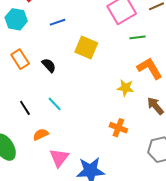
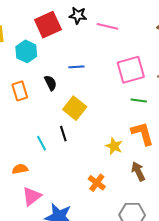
blue line: (58, 22) -> (76, 67), moved
yellow square: (86, 48) -> (75, 108), moved
black semicircle: (49, 65) -> (50, 83), moved
black line: (25, 108) -> (63, 134), moved

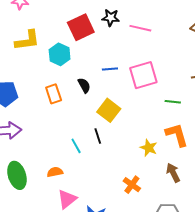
pink square: (131, 70) -> (143, 75), moved

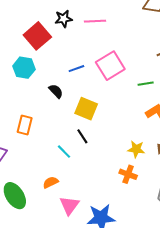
orange rectangle: (54, 94) -> (25, 125), moved, turned 48
yellow star: (149, 148) -> (136, 149), moved

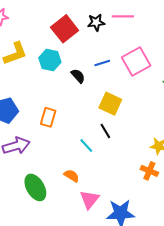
black star: (64, 19) -> (96, 22), moved
black semicircle: (56, 91) -> (78, 76), moved
orange semicircle: (51, 182) -> (72, 176), turned 56

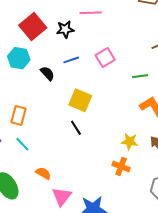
black star: (96, 22) -> (65, 29), moved
pink square: (136, 62) -> (105, 58), size x0.7
cyan line: (86, 145) -> (22, 144), moved

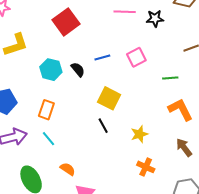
black star: (65, 29) -> (155, 19), moved
cyan hexagon: (19, 58) -> (51, 70), moved
yellow star: (130, 142) -> (139, 134), moved, turned -30

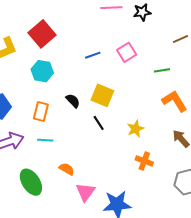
red square: (66, 22) -> (42, 34), moved
black semicircle: (78, 70) -> (73, 101), moved
cyan line: (49, 139) -> (45, 140), turned -42

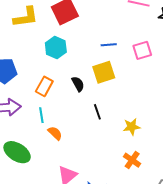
yellow square: (102, 95) -> (104, 72), moved, turned 35
cyan line: (45, 140) -> (41, 115), turned 63
orange semicircle: (67, 169) -> (55, 133), moved
green ellipse: (31, 182) -> (17, 152), turned -40

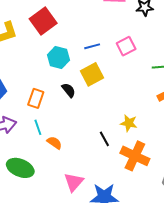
cyan hexagon: (56, 48) -> (58, 58), moved
black line: (97, 112) -> (104, 139), moved
yellow star: (132, 127) -> (129, 123), turned 30
orange cross: (132, 160) -> (135, 156), size x1.6

